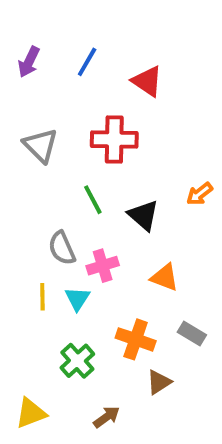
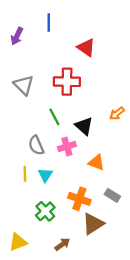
blue line: (87, 62) -> (49, 23), moved, turned -30
pink cross: (103, 266) -> (67, 146), moved
brown triangle: (159, 382) -> (93, 224), size x1.5

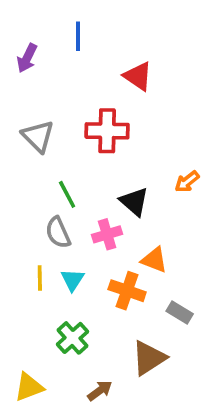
green line: (54, 117) -> (67, 194), moved
orange cross: (79, 199) -> (127, 291), moved

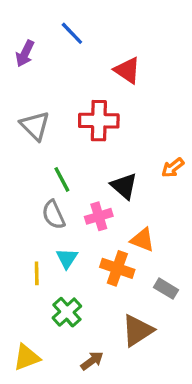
blue line: (78, 36) -> (72, 33), turned -44
yellow line: (40, 278) -> (37, 273), moved

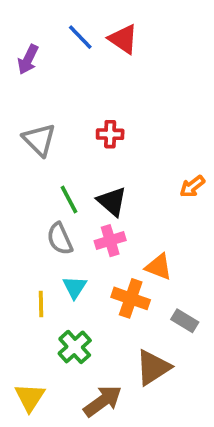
red triangle: (127, 70) -> (123, 39), moved
red cross: (99, 121) -> (110, 134), size x0.6
black triangle: (124, 186) -> (112, 201), moved
yellow triangle: (27, 357) -> (30, 397), turned -36
brown arrow: (92, 361) -> (103, 401), size x1.5

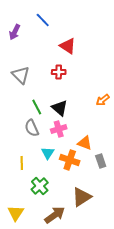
red triangle: (123, 39) -> (68, 46), moved
cyan triangle: (75, 287) -> (48, 153), moved
gray rectangle: (185, 321) -> (101, 161), moved, turned 40

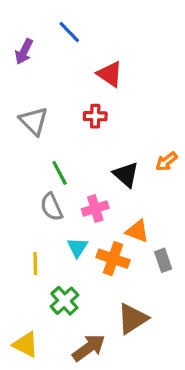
black triangle: (60, 108) -> (126, 174), moved
yellow triangle: (16, 213) -> (26, 344), turned -36

